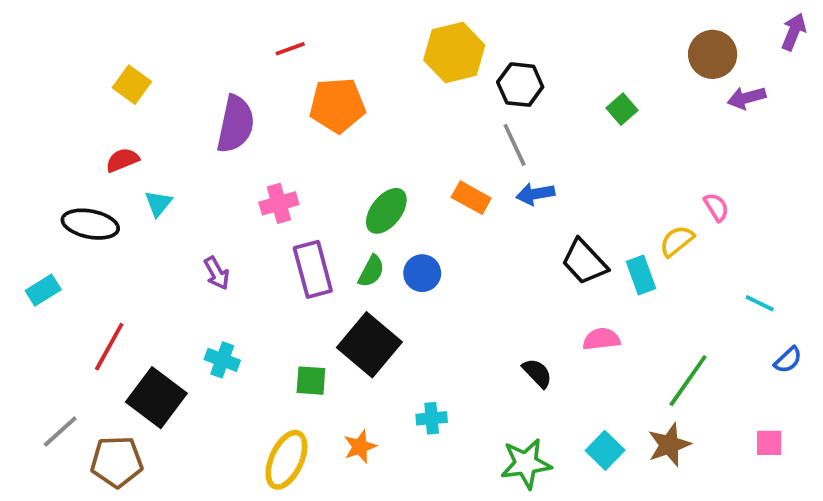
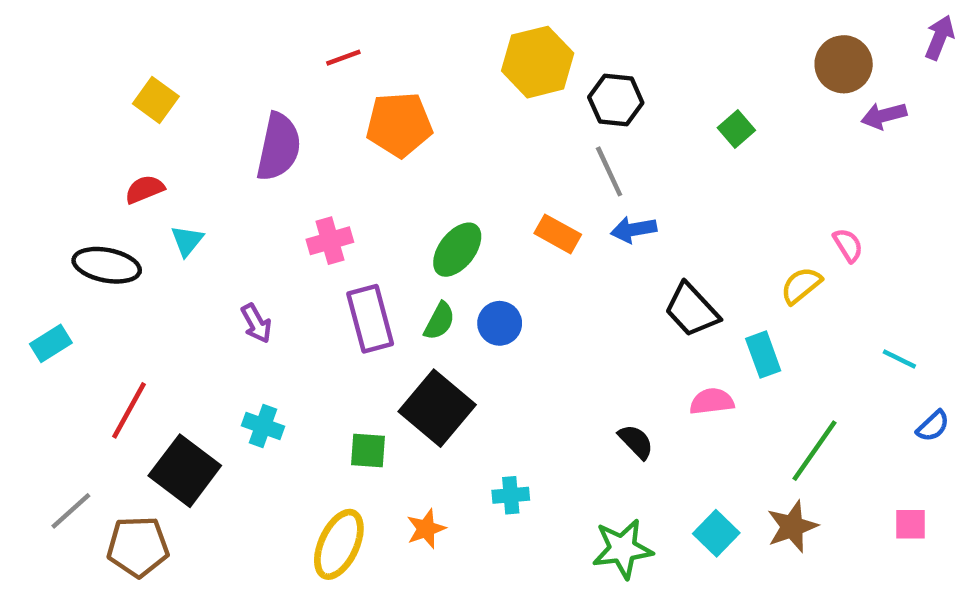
cyan rectangle: (641, 275) -> (763, 355), moved

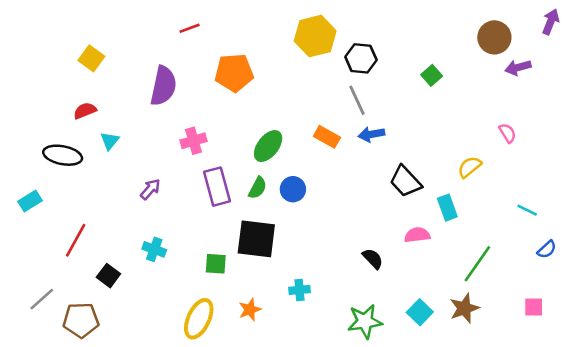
red line: (343, 58) -> (190, 28), moved
pink semicircle: (848, 245) -> (507, 133), moved
purple arrow: (256, 323) -> (150, 189), turned -110
black square: (437, 408) -> (256, 239), turned -33
black square: (185, 471) -> (108, 276), size x0.6

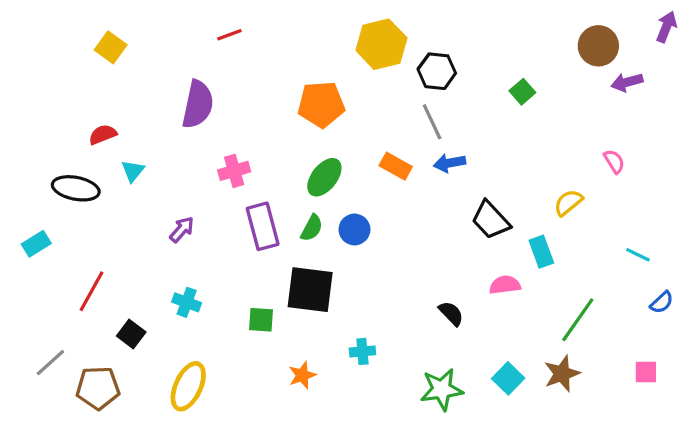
yellow square: (91, 58) -> (111, 47), moved
orange pentagon: (234, 73) -> (321, 104), moved
yellow ellipse: (199, 319) -> (188, 386), moved

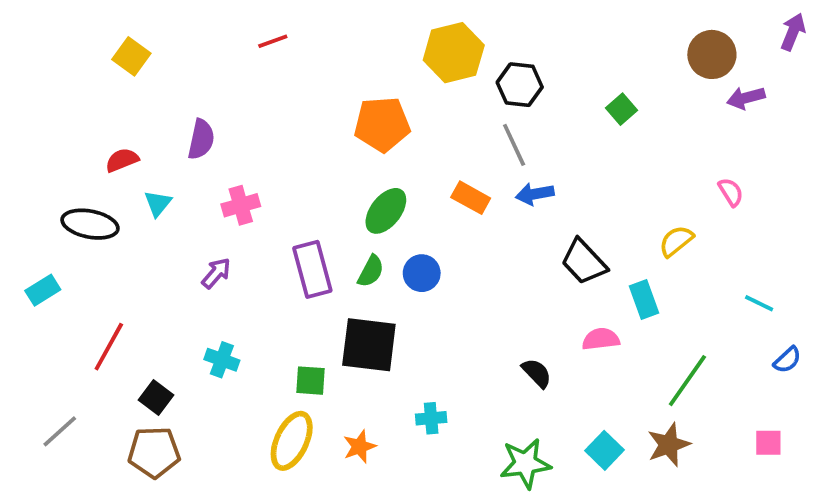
purple semicircle: (198, 104) -> (201, 139), moved, size x0.7
pink cross: (234, 171) -> (241, 205), moved
yellow ellipse: (188, 386) -> (292, 441), moved
brown pentagon: (98, 388) -> (154, 452), moved

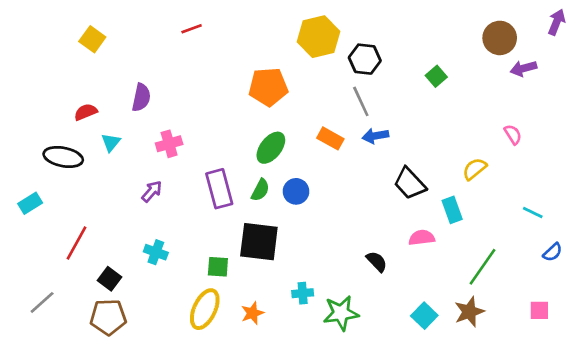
green star: (525, 463) -> (341, 313), moved

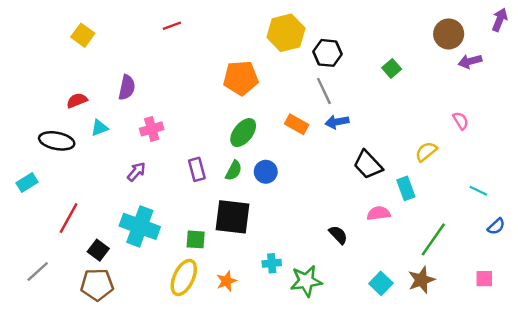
cyan triangle: (111, 142) -> (99, 128), turned 30
purple rectangle: (219, 189) -> (197, 169), size x0.7
cyan cross: (156, 252) -> (140, 226), size x1.8

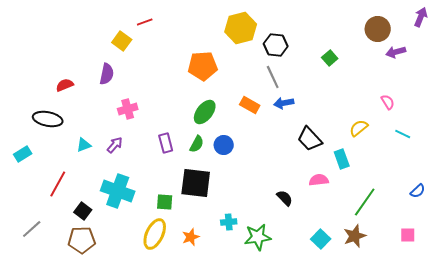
yellow square: (83, 35) -> (122, 41), moved
cyan triangle: (99, 128) -> (84, 145), moved
cyan line: (478, 191) -> (403, 134), moved

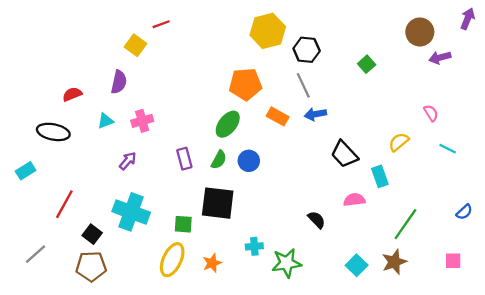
orange pentagon: (203, 66) -> (245, 84), moved
cyan triangle: (84, 145) -> (106, 121), moved

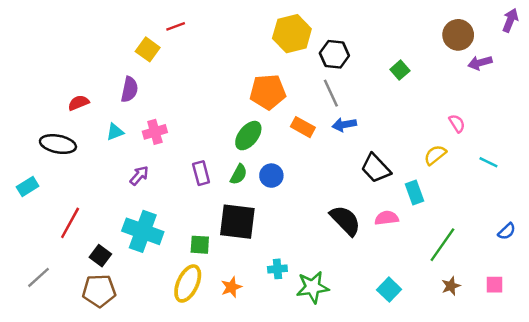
pink semicircle: (431, 113) -> (457, 123), moved
black semicircle: (317, 220) -> (345, 220), moved, size x1.6
brown star: (394, 262) -> (451, 286), moved, size x0.7

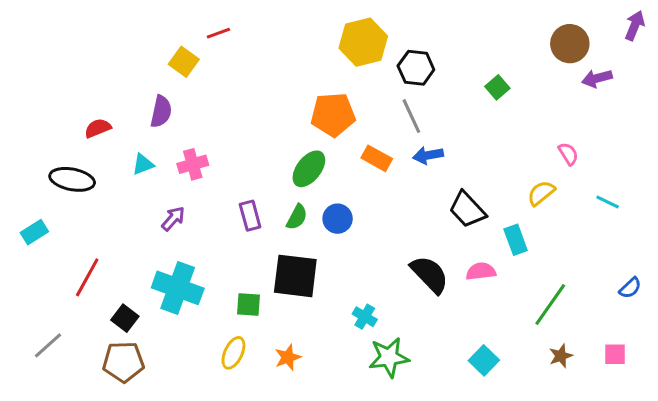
cyan cross: (277, 269) -> (365, 317), moved, turned 36
yellow ellipse: (188, 283) -> (233, 353), size x0.7

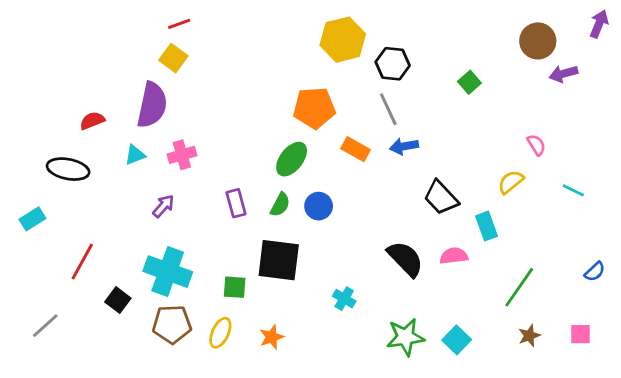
red line: (218, 33) -> (179, 24), moved
purple semicircle: (161, 112) -> (152, 105), size x1.5
green star: (389, 357) -> (405, 337), moved
brown pentagon: (123, 362) -> (172, 324), moved

